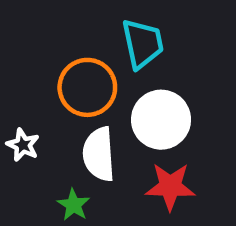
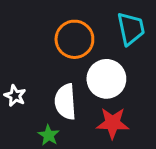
cyan trapezoid: (143, 44) -> (131, 29), moved
orange circle: (87, 87) -> (74, 39), moved

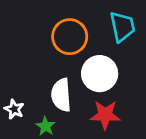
white star: (15, 96) -> (14, 109), moved

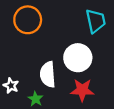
orange circle: (70, 37) -> (28, 20), moved

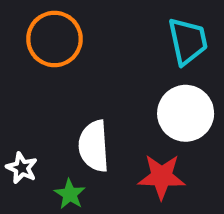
white circle: (78, 58) -> (186, 113), moved

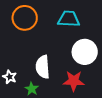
cyan trapezoid: (188, 41) -> (69, 19), moved, turned -75

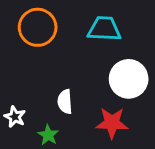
white semicircle: (43, 67) -> (65, 102), size x0.7

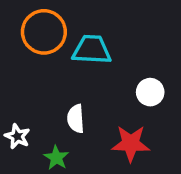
cyan trapezoid: (104, 29) -> (92, 50), moved
white circle: (129, 79) -> (150, 92), size x0.6

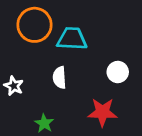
white semicircle: (76, 119) -> (59, 78), moved
white star: (17, 136) -> (14, 86), moved

